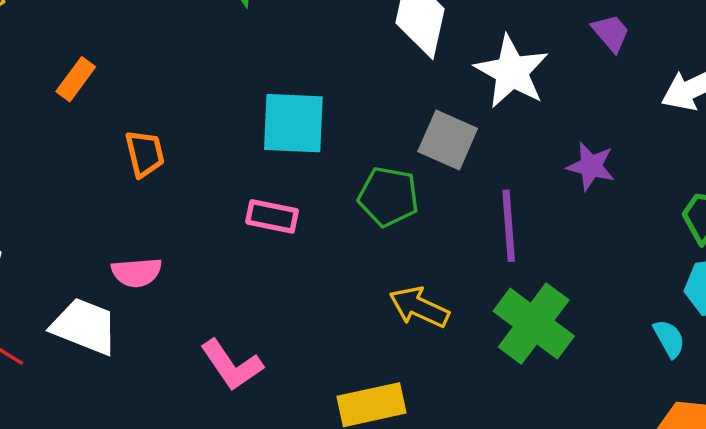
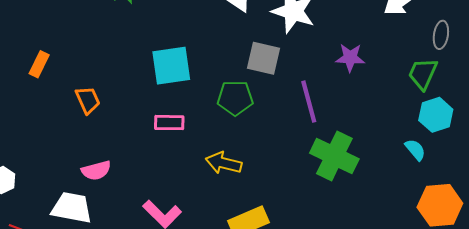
yellow arrow: (419, 307) -> (224, 163), moved

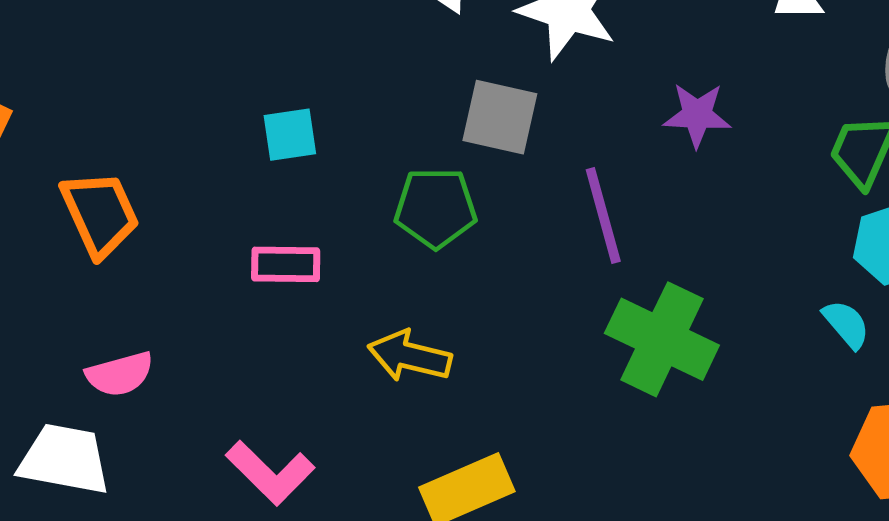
cyan square: (171, 66) -> (290, 135), size x0.6
orange trapezoid: (88, 100) -> (100, 214), size x1.4

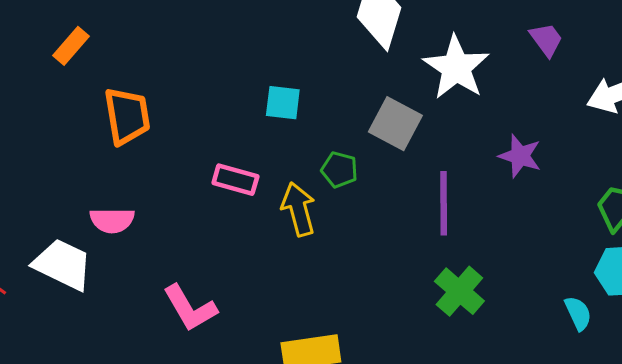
cyan square: (290, 135) -> (283, 103), moved
green pentagon: (436, 208) -> (339, 170), size x0.7
green cross: (662, 339) -> (459, 291), size x0.7
yellow arrow: (410, 356) -> (298, 209), moved, turned 46

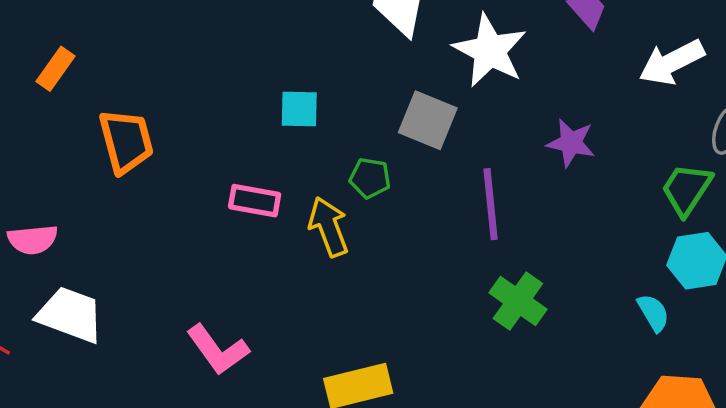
pink semicircle: (112, 220) -> (33, 240), moved

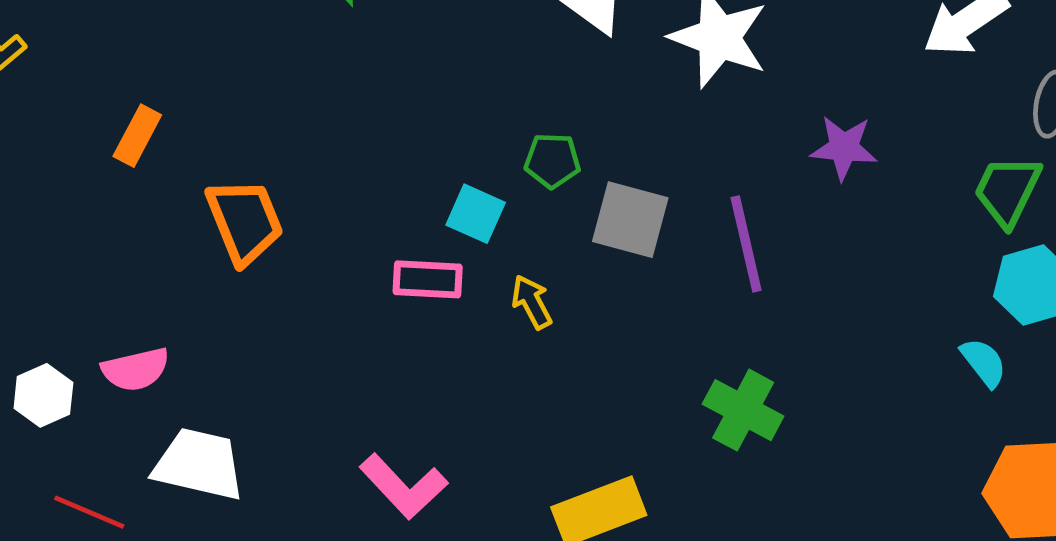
cyan square: (299, 109) -> (476, 214), moved, turned 30
gray square: (428, 120) -> (630, 220), moved
green pentagon: (370, 178) -> (552, 161), moved
yellow arrow: (329, 227) -> (532, 302), size x0.7
green cross: (518, 301) -> (743, 410), moved

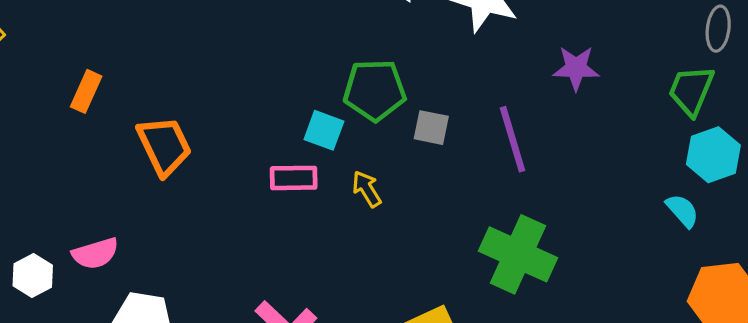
green pentagon: (552, 161) -> (375, 90), size x1.6
gray square: (630, 220) -> (431, 128), size x0.7
green cross: (743, 410) -> (518, 254), size x1.4

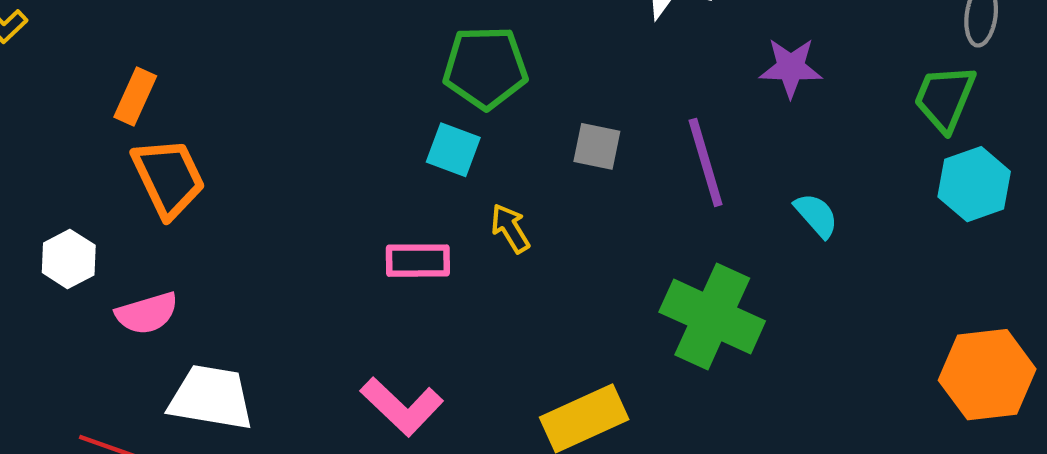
green pentagon: (375, 90) -> (485, 68), moved
orange trapezoid: (164, 146) -> (168, 178), moved
pink rectangle: (294, 178) -> (418, 261), moved
cyan semicircle: (682, 211) -> (816, 215), moved
white hexagon: (33, 275) -> (69, 259), moved

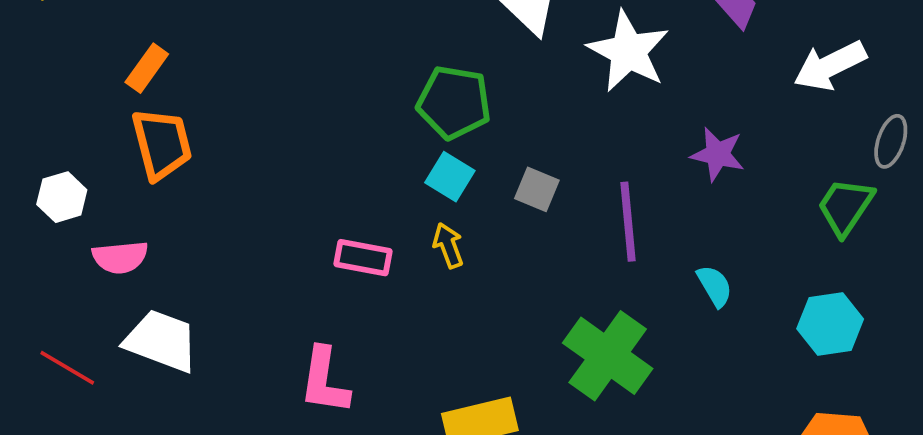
cyan square: (453, 150) -> (450, 177), moved
cyan hexagon: (974, 184) -> (830, 324), moved
pink L-shape: (402, 406) -> (324, 381), turned 44

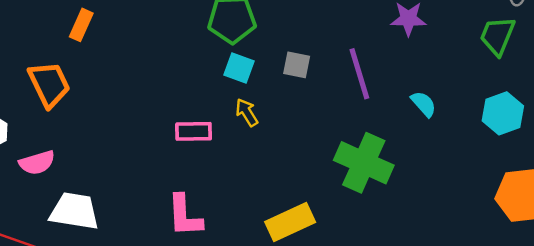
orange rectangle: (147, 68) -> (81, 25), moved

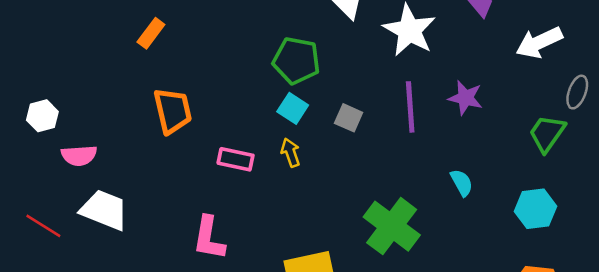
purple line: (359, 74) -> (410, 107), moved
orange trapezoid: (49, 84) -> (173, 111), moved

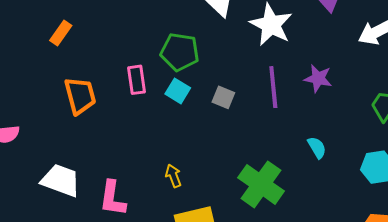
yellow arrow: (291, 153) -> (173, 176), moved
pink rectangle: (236, 159) -> (136, 80), moved, turned 72
white trapezoid: (104, 210) -> (61, 180), moved

